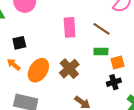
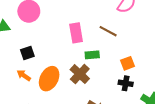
green rectangle: (101, 52) -> (92, 55), moved
black cross: (114, 82) -> (126, 83), turned 32

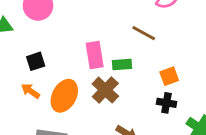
pink rectangle: (76, 33) -> (95, 55), moved

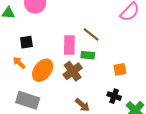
brown line: (144, 33) -> (91, 34), moved
black cross: (166, 103) -> (114, 96), moved

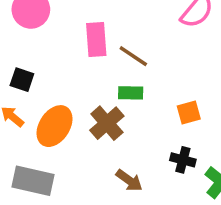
black square: (26, 42) -> (22, 80), turned 32
pink rectangle: (69, 45) -> (96, 39), moved

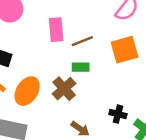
brown line: (133, 56) -> (82, 41), turned -55
orange square: (189, 113) -> (125, 50), moved, size x1.6

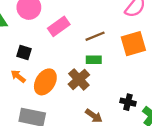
pink rectangle: (56, 30) -> (59, 26), moved, turned 60

